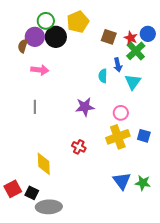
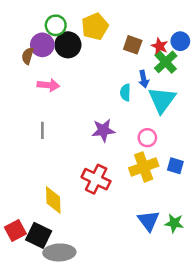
cyan triangle: (133, 82) -> (162, 100), size x1.4
red cross: (79, 147) -> (96, 179), size x1.6
black square: (32, 193) -> (39, 235), size x1.5

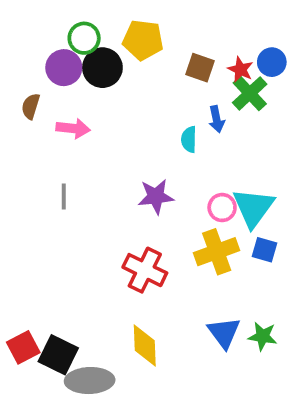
yellow pentagon: (95, 27) -> (143, 40), turned 30
brown semicircle: (28, 56) -> (31, 106), moved
cyan triangle: (162, 100) -> (253, 208), moved
yellow diamond: (53, 200) -> (145, 346), moved

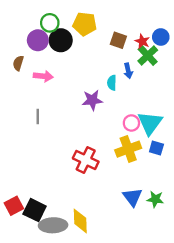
purple star: (156, 196) -> (92, 100), moved
yellow diamond: (145, 346) -> (80, 221), moved

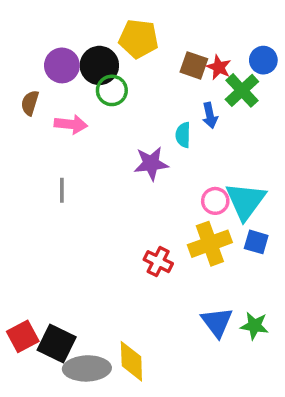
green circle: (50, 23) -> (112, 90), moved
red star: (142, 41) -> (219, 67), moved
red cross: (86, 160) -> (158, 262), moved, size x0.7

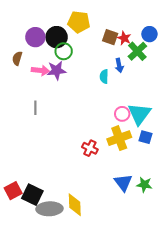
purple star: (151, 163) -> (57, 70), moved

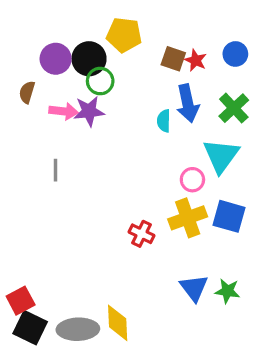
green cross: (137, 51) -> (234, 108), moved
blue arrow: (119, 65) -> (188, 103), size x1.6
cyan triangle: (139, 114) -> (221, 156), moved
blue square: (145, 137) -> (229, 216), size x1.5
black square: (32, 195) -> (30, 328), moved

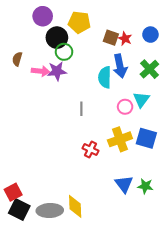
purple circle: (56, 59) -> (43, 16), moved
cyan semicircle: (164, 121) -> (105, 77), size x1.5
cyan triangle: (221, 156) -> (141, 100), size x0.7
gray line: (56, 170) -> (81, 109), moved
pink circle: (192, 180) -> (125, 107), moved

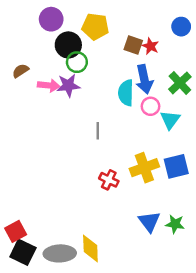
blue circle: (150, 35) -> (181, 27), moved
brown semicircle: (17, 59) -> (20, 71), turned 40
pink circle: (125, 107) -> (150, 106), moved
blue square: (146, 138) -> (176, 166), turned -30

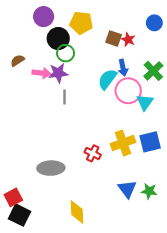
blue arrow: (144, 79) -> (123, 68), size x0.7
cyan semicircle: (126, 93) -> (107, 79), turned 35
pink circle: (150, 106) -> (128, 91), size x1.6
gray line: (98, 131) -> (64, 97), moved
gray ellipse: (60, 253) -> (51, 168), moved

